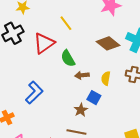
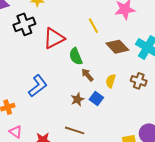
yellow line: (66, 23) -> (93, 26), moved
brown arrow: (82, 75) -> (87, 75), turned 48
brown star: (81, 110) -> (77, 99), moved

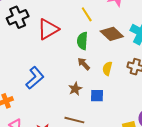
green semicircle: (76, 56) -> (82, 41), moved, turned 30
blue square: (96, 99) -> (97, 96), moved, turned -32

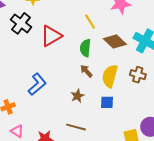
black cross: (18, 17) -> (21, 23), turned -30
yellow semicircle: (107, 68) -> (110, 76), size x1.6
blue square: (97, 96) -> (107, 102), moved

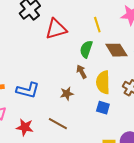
yellow semicircle: (110, 76) -> (103, 82), turned -30
blue L-shape: (37, 84) -> (28, 90), moved, turned 40
blue square: (107, 102) -> (103, 108), moved

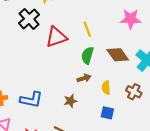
yellow line: (97, 25) -> (87, 29), moved
brown arrow: (81, 72) -> (84, 78), turned 104
yellow semicircle: (103, 82) -> (106, 88), size x0.6

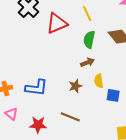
yellow semicircle: (106, 88) -> (99, 81), moved

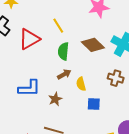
yellow semicircle: (99, 81) -> (81, 84), moved
blue L-shape: (36, 88) -> (29, 88), moved

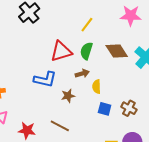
yellow line: (58, 26) -> (87, 25), turned 56
red triangle: (29, 39) -> (61, 51), moved
brown cross: (116, 78) -> (129, 108), moved

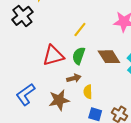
blue L-shape: (45, 79) -> (26, 94), moved, turned 130
brown star: (68, 96) -> (59, 100), size x1.5

